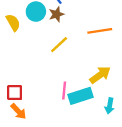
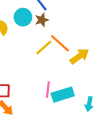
orange line: (100, 31) -> (60, 43), moved, turned 50
yellow arrow: (100, 75) -> (79, 56), moved

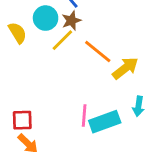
yellow line: (44, 48) -> (62, 40), moved
cyan arrow: (89, 104) -> (138, 106), moved

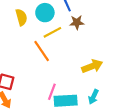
brown star: (71, 21) -> (77, 22), moved
orange line: (98, 52) -> (42, 51), moved

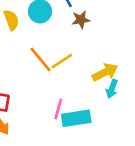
yellow line: (52, 32) -> (62, 61), moved
cyan arrow: (93, 97) -> (112, 89), moved

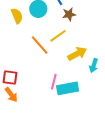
yellow line: (62, 61) -> (58, 36), moved
yellow arrow: (105, 72) -> (77, 54), moved

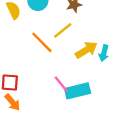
cyan arrow: (94, 66) -> (104, 53), moved
pink line: (54, 82) -> (61, 84), turned -49

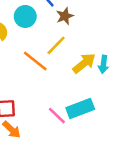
pink line: (61, 84) -> (57, 116), moved

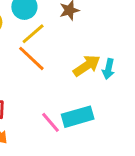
yellow line: (56, 45) -> (33, 34), moved

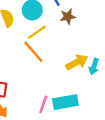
pink line: (51, 122) -> (43, 104), turned 54

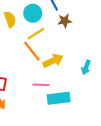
yellow arrow: (77, 62) -> (53, 61), moved
pink line: (43, 104) -> (41, 85), moved, turned 70

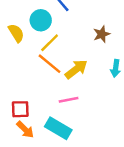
brown star: (65, 21) -> (102, 34), moved
cyan rectangle: (59, 98) -> (58, 128), moved, turned 50

